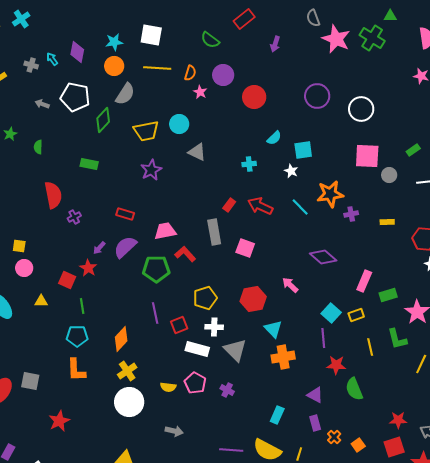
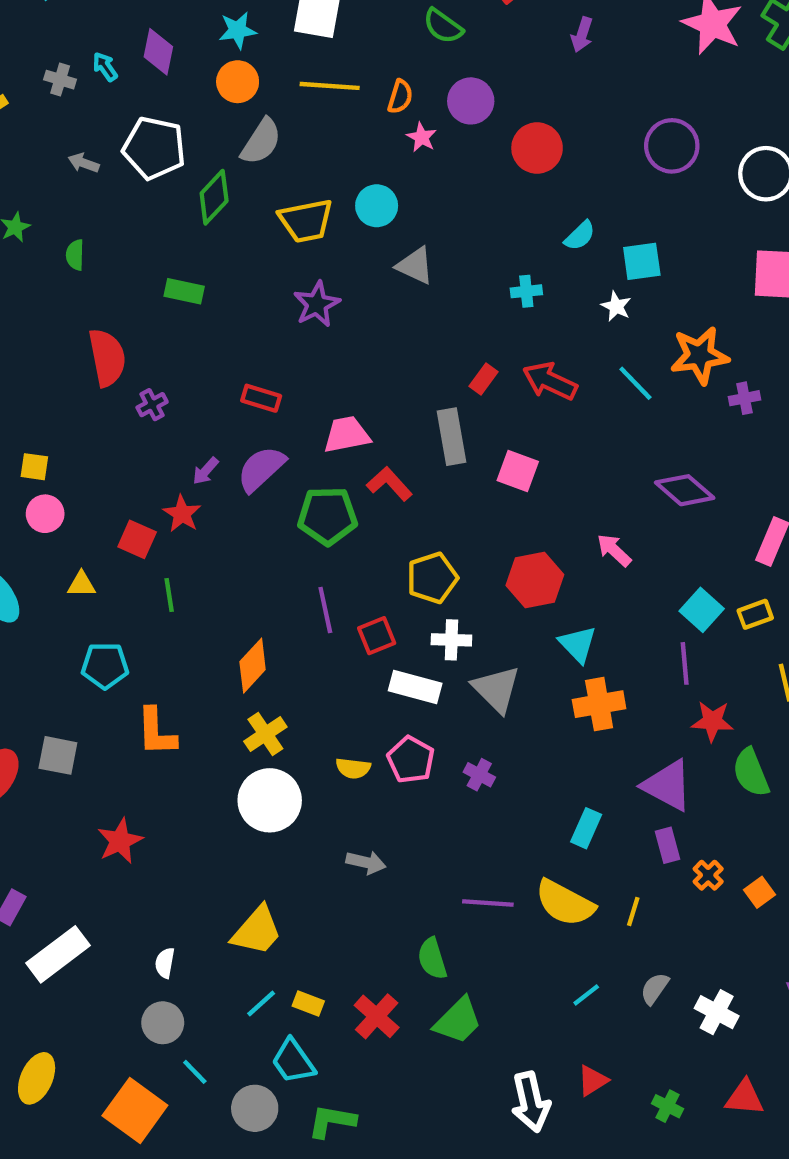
cyan pentagon: (77, 336) -> (105, 666), moved
purple triangle: (315, 395) -> (667, 785), size x1.5

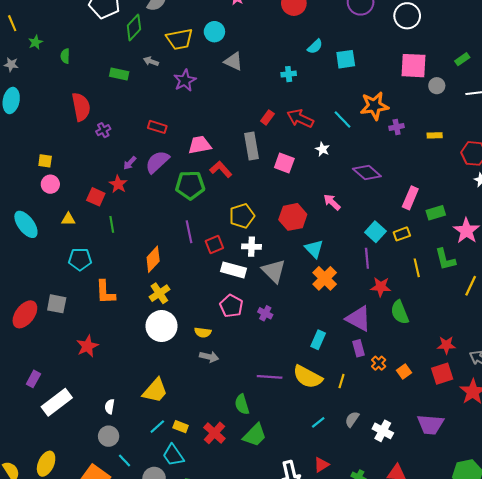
gray arrow: (84, 163) -> (151, 61), moved
white star: (616, 306) -> (322, 149), moved
orange cross: (599, 704) -> (325, 278), turned -35
yellow semicircle: (353, 768) -> (203, 332), moved

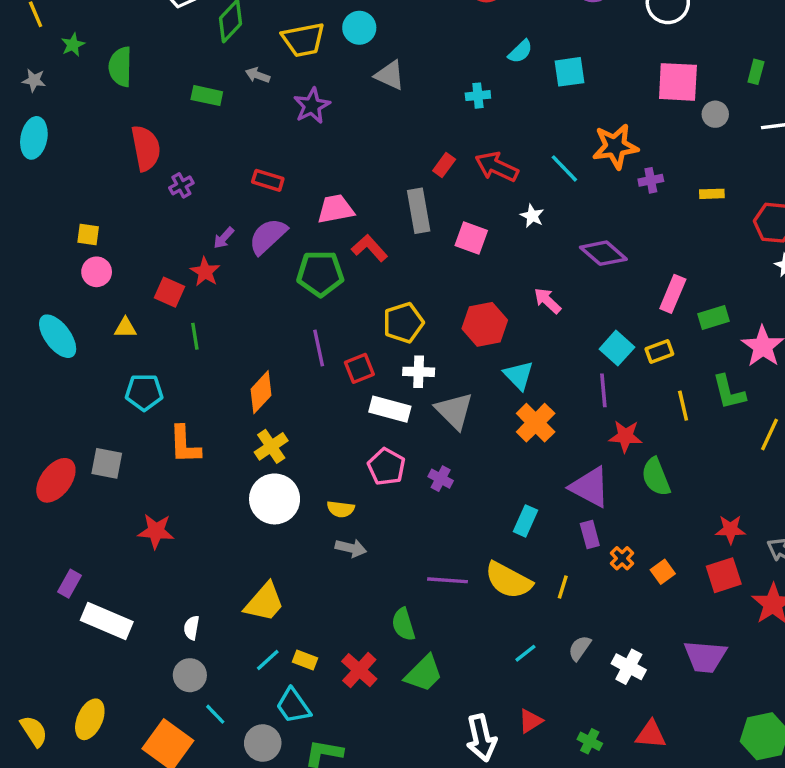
green semicircle: (65, 56) -> (120, 67), size x1.6
green rectangle: (462, 59) -> (756, 72), turned -40
red star: (87, 346) -> (156, 531), turned 30
white rectangle: (57, 402) -> (107, 621), turned 60

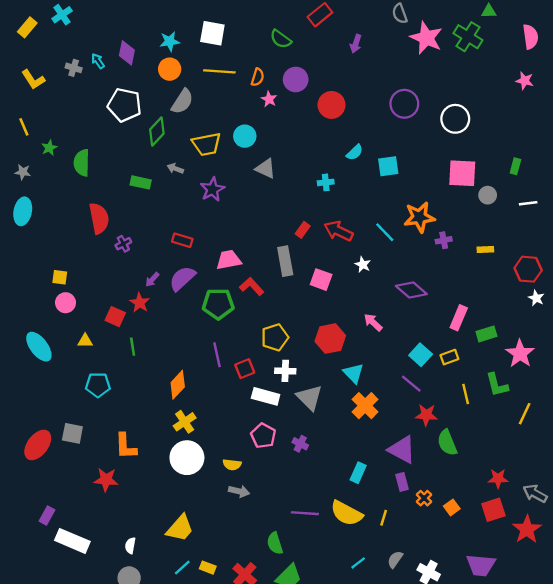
purple line: (603, 390) -> (411, 384), turned -45
orange L-shape: (185, 445) -> (126, 446), moved

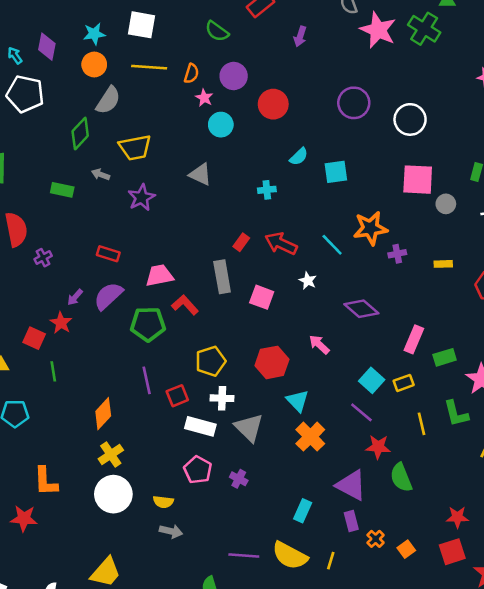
white pentagon: (124, 105) -> (25, 94), moved
cyan circle: (245, 136) -> (221, 125), moved

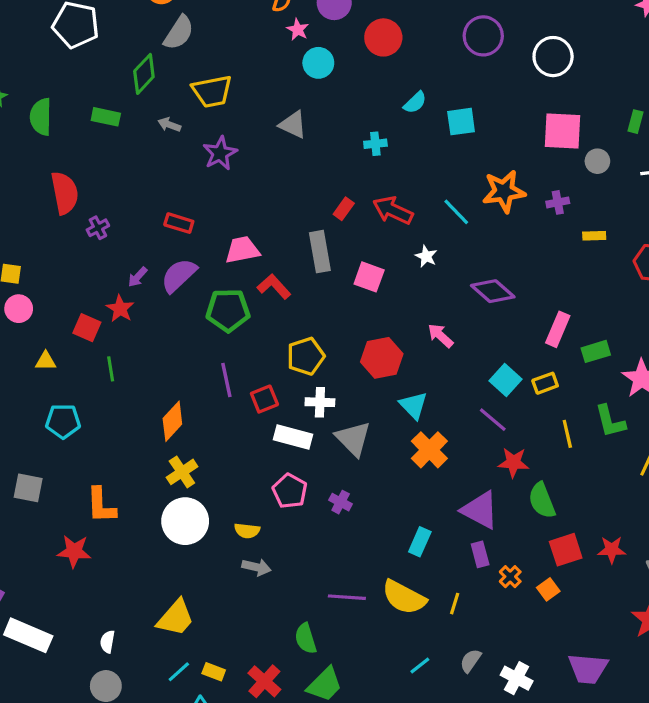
green rectangle: (62, 190) -> (106, 117), moved
purple cross: (397, 254) -> (558, 202), moved
red square: (452, 552) -> (566, 550), moved

